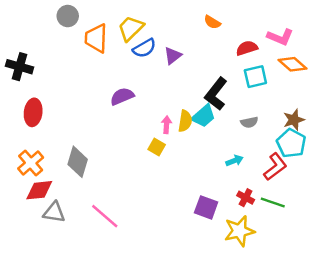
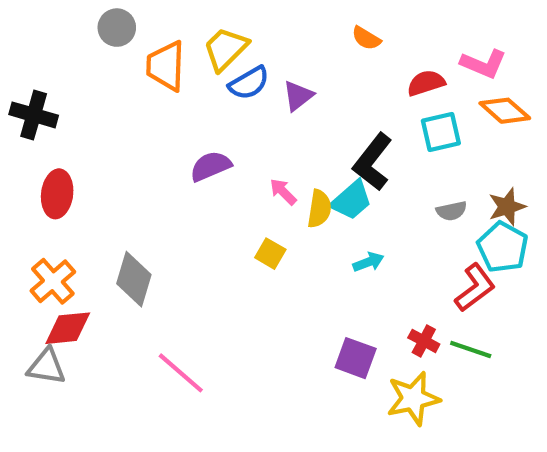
gray semicircle: (249, 122) -> (452, 211), moved
pink arrow: (167, 125) -> (283, 192), moved, turned -49
cyan arrow: (234, 161) -> (368, 262), moved
gray triangle: (54, 212) -> (46, 367), moved

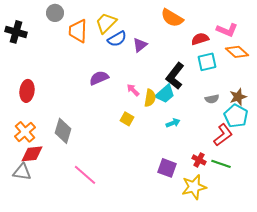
orange semicircle: (366, 38) -> (172, 18), size x1.6
black cross: (34, 115) -> (16, 32), moved

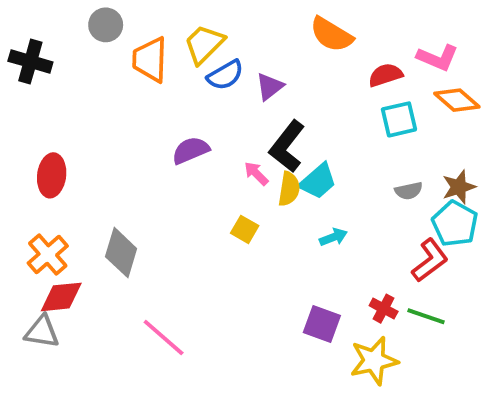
black L-shape: (175, 76) -> (287, 146), moved

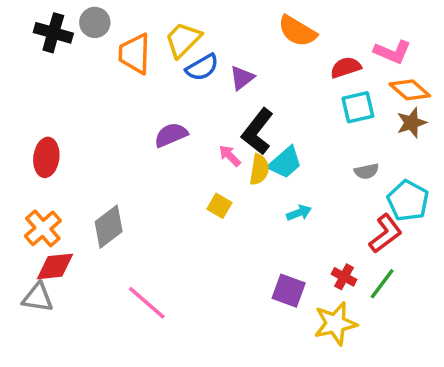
black cross: (30, 62) -> (53, 33), moved
brown star: (459, 187) -> (411, 123), moved
gray diamond: (121, 253) -> (109, 227), turned 36
green line: (426, 316) -> (382, 284), turned -72

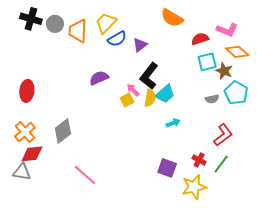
gray circle: (95, 22) -> (55, 24), moved
brown star: (411, 123) -> (224, 71), moved, turned -30
cyan pentagon: (408, 201) -> (236, 93), moved
yellow square: (219, 206) -> (127, 100), moved, turned 32

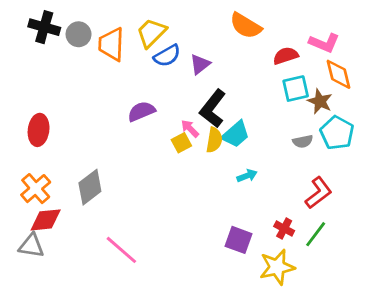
orange diamond: (237, 52) -> (338, 74), turned 35

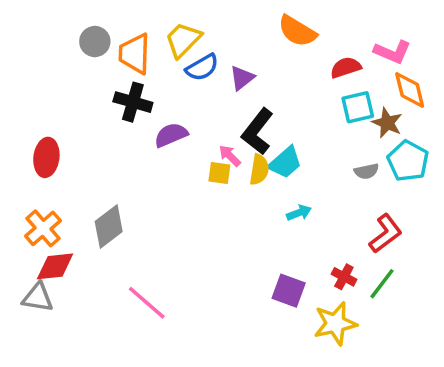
black cross: (44, 27) -> (133, 102), moved
yellow square: (181, 143) -> (219, 173), turned 36

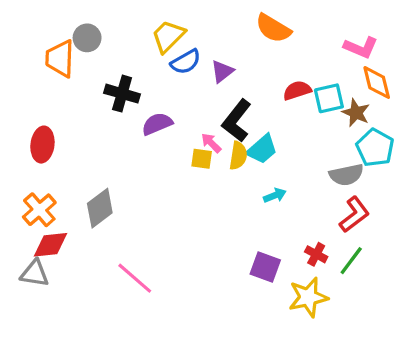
orange trapezoid: (135, 54) -> (60, 59), moved
red semicircle: (346, 67) -> (297, 90), moved
gray semicircle: (366, 171) -> (346, 175), moved, size x1.5

